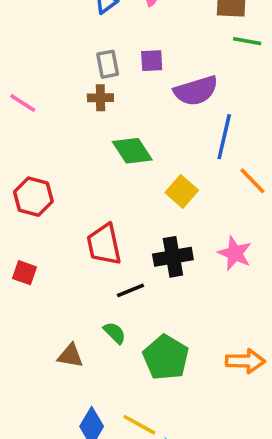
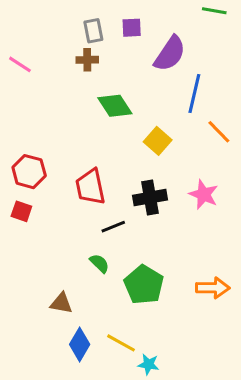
purple semicircle: (196, 91) -> (170, 54), turned -39
red hexagon: (33, 197) -> (29, 172), moved
brown triangle: (70, 356) -> (61, 303), moved

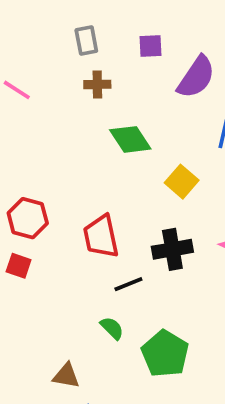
gray rectangle: (93, 31) -> (86, 40), moved

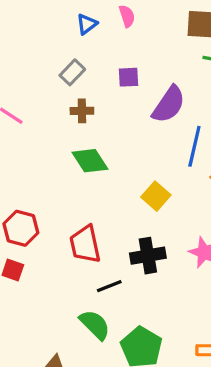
gray rectangle: (86, 40) -> (72, 72), turned 55
green diamond: (130, 139) -> (90, 161), moved
green semicircle: (112, 328) -> (95, 325), size x1.5

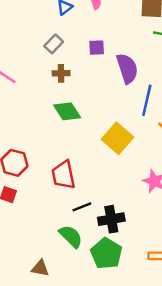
purple semicircle: (169, 104) -> (127, 68), turned -52
yellow square: (156, 196) -> (117, 138), size x1.4
black cross: (148, 256) -> (111, 219), moved

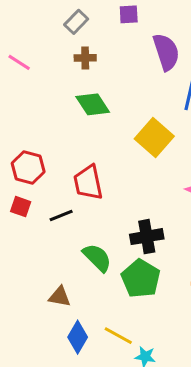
purple square: (97, 48) -> (129, 14), moved
black line: (82, 207) -> (61, 216), moved

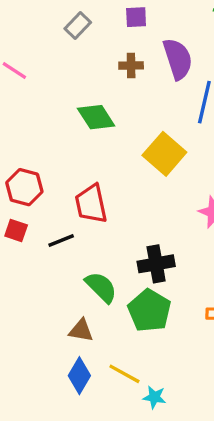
brown cross: (85, 58) -> (131, 65), moved
brown triangle: (60, 297) -> (81, 331), moved

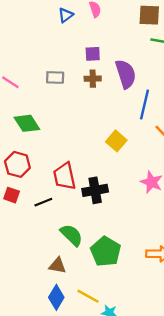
purple square: (136, 17) -> (93, 54), moved
gray rectangle: (78, 25) -> (55, 77), moved, turned 48
green diamond: (96, 117) -> (27, 123), moved
yellow square: (164, 154) -> (116, 141), size x0.7
black cross: (156, 264) -> (95, 190), moved

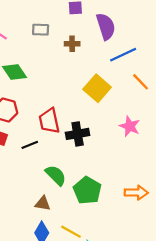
brown cross: (93, 79) -> (72, 44), moved
blue line: (144, 104) -> (123, 55), turned 52
yellow square: (116, 141) -> (97, 88), size x1.4

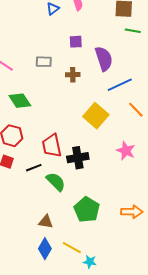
green semicircle: (56, 175) -> (56, 182), moved

